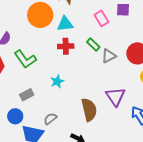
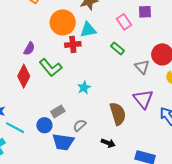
red cross: (66, 46) -> (73, 44), moved
gray triangle: (109, 56) -> (142, 67), moved, turned -42
gray rectangle: (27, 95) -> (58, 111), moved

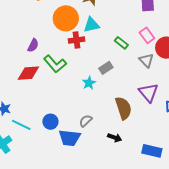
pink rectangle: (124, 22) -> (147, 35), moved
red diamond: (24, 76) -> (28, 73), turned 60
gray rectangle: (58, 111) -> (106, 68), moved

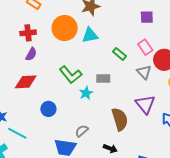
red cross: (77, 40) -> (28, 33), moved
green L-shape: (55, 64) -> (71, 75), moved
gray rectangle: (106, 68) -> (103, 79), turned 32
blue circle: (50, 122) -> (48, 109), moved

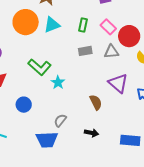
green rectangle: (120, 54) -> (83, 25), moved, turned 72
gray triangle: (144, 72) -> (111, 52), turned -42
gray rectangle: (103, 79) -> (85, 51), moved
brown semicircle: (120, 119) -> (96, 102), size x0.7

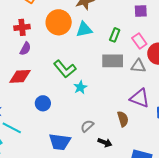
gray rectangle: (85, 51) -> (113, 61), size x1.5
purple triangle: (118, 83) -> (140, 98), turned -30
brown semicircle: (96, 102) -> (123, 119), moved
gray semicircle: (60, 120) -> (87, 126), moved

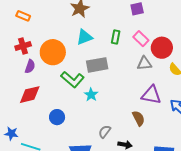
orange circle: (59, 22) -> (53, 52), moved
gray rectangle: (113, 61) -> (97, 65), moved

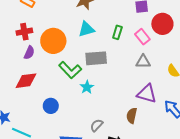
red circle: (162, 48) -> (162, 24), moved
brown semicircle: (138, 118) -> (132, 116), turned -147

